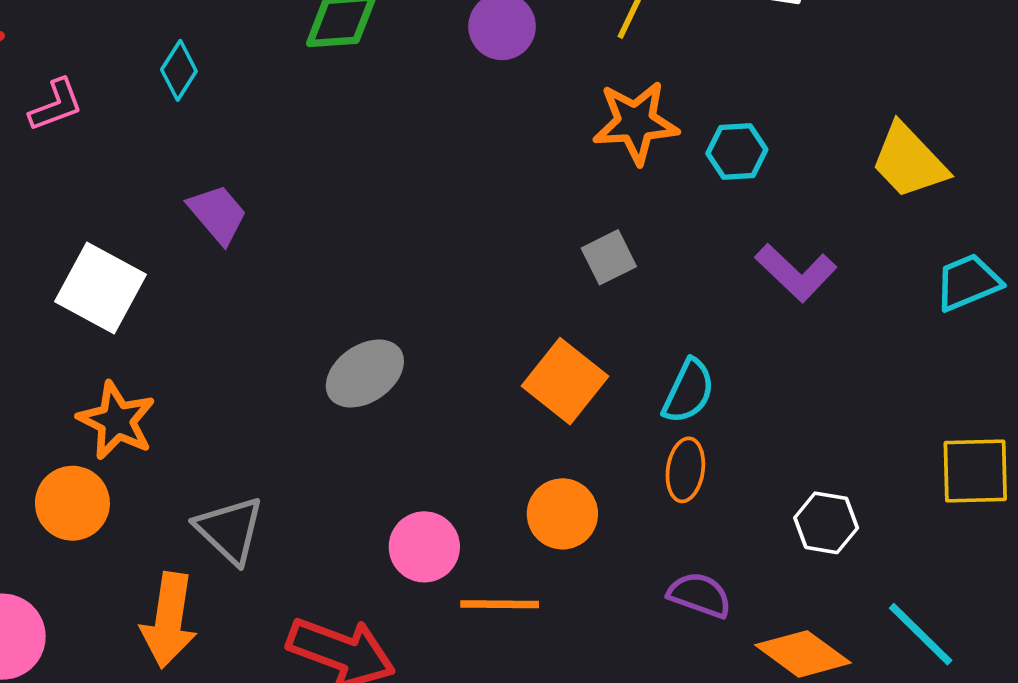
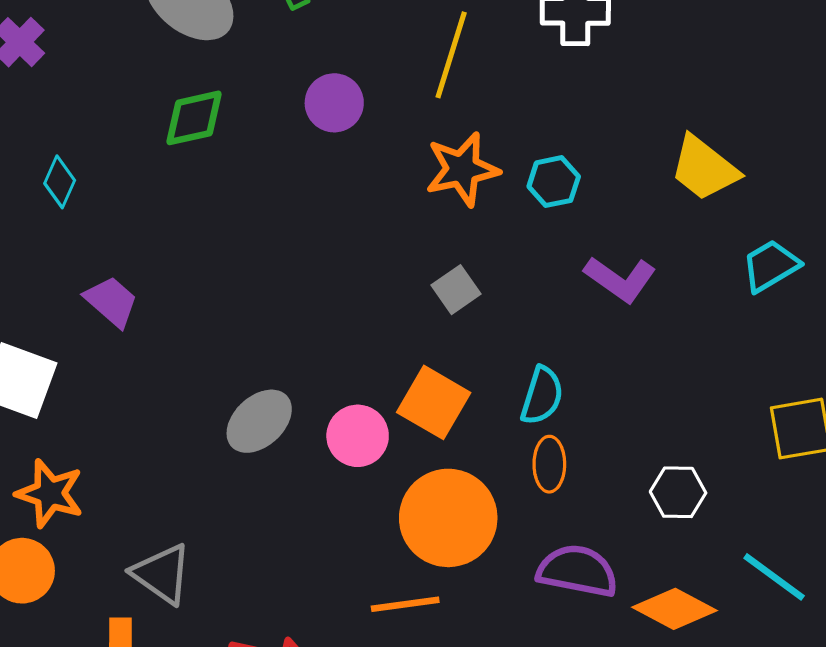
orange circle: (562, 514) -> (448, 518), size x1.6
pink circle: (424, 547) -> (358, 436), moved
purple semicircle: (700, 595) -> (577, 571), size x1.4

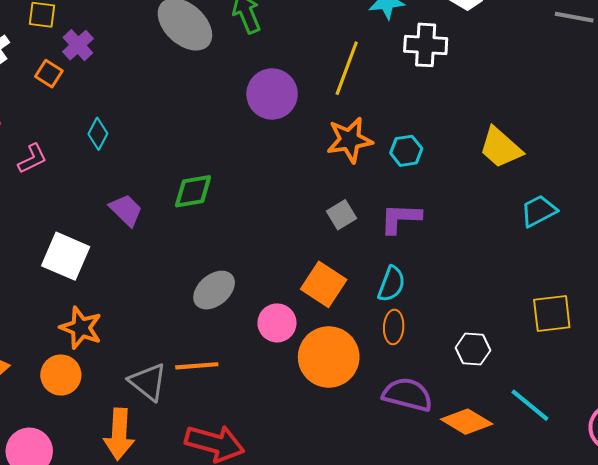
purple circle: (334, 103) -> (272, 94), size x1.4
green diamond: (194, 118) -> (193, 191), moved
purple L-shape: (620, 279) -> (400, 218), moved, turned 144
pink circle: (358, 436) -> (277, 323), moved
orange line: (405, 604) -> (197, 366), moved

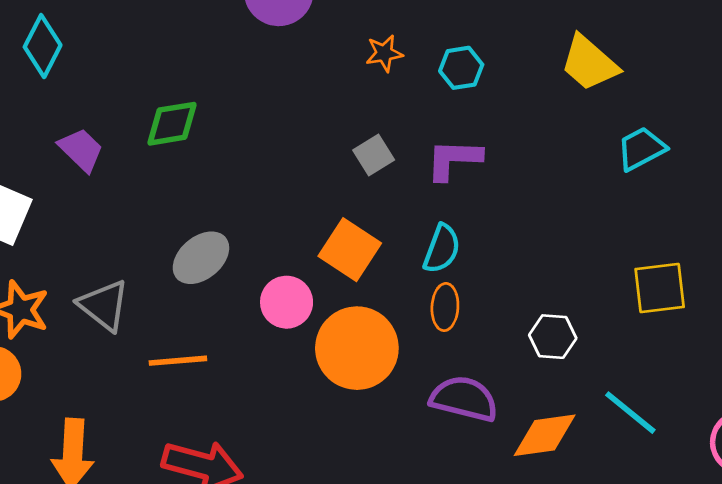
cyan diamond: (98, 134) -> (43, 46), size x1.4
orange star: (350, 140) -> (384, 53), size x0.6
gray triangle: (148, 382) -> (104, 305), moved
orange diamond: (467, 422) -> (545, 435), turned -39

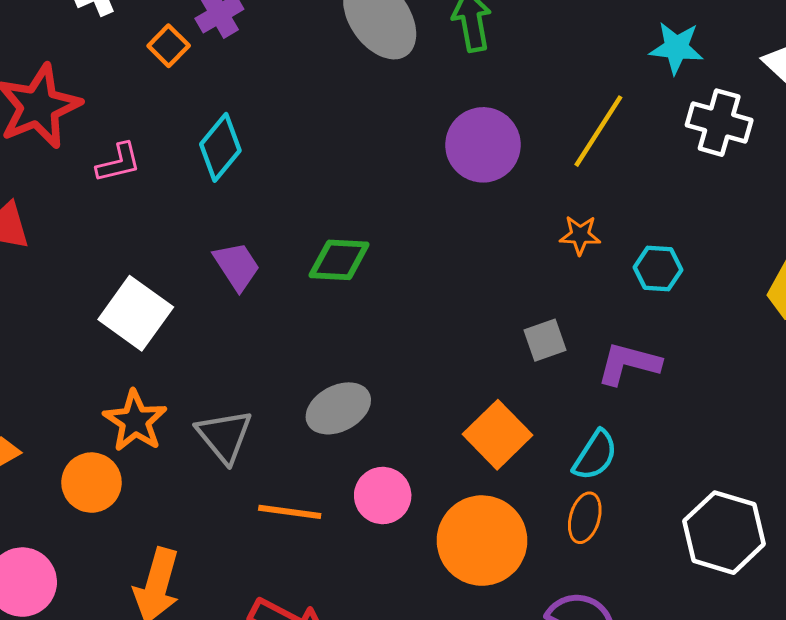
pink circle: (287, 302) -> (383, 496), moved
white hexagon: (553, 337) -> (724, 533), moved, size x1.6

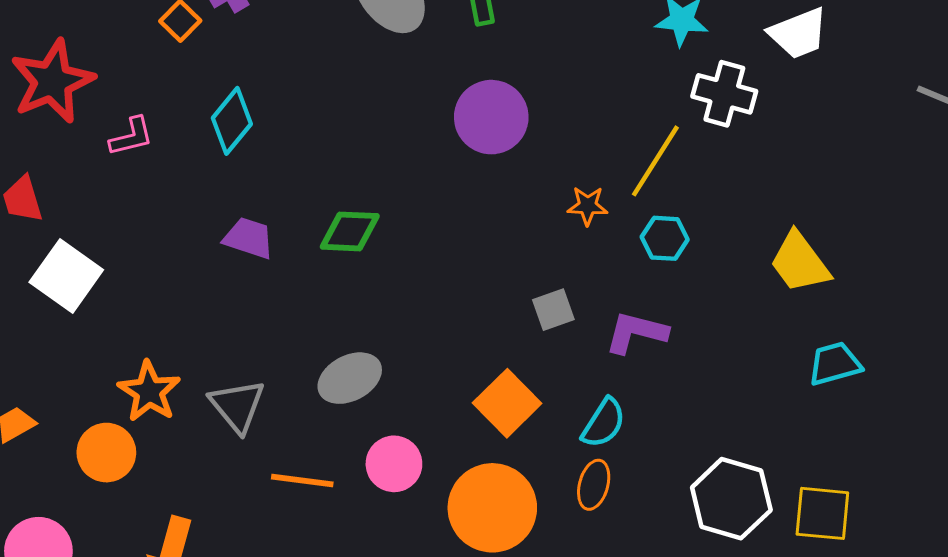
yellow line: (598, 131) -> (655, 161), moved
purple trapezoid: (237, 266) -> (249, 238), turned -38
white square: (136, 313) -> (66, 276), moved

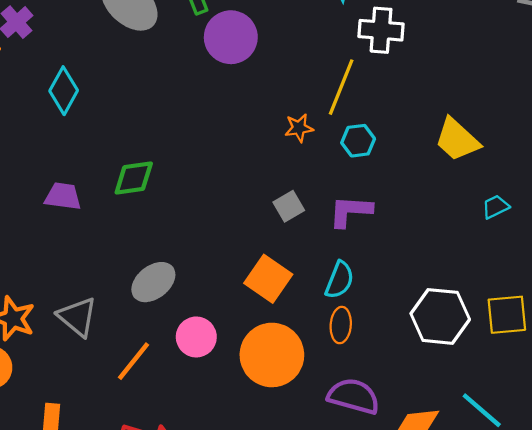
purple circle: (491, 117) -> (231, 37), moved
cyan diamond: (232, 121) -> (64, 91), moved
cyan trapezoid: (835, 364) -> (496, 207), size x0.7
orange line: (302, 481) -> (133, 361), turned -48

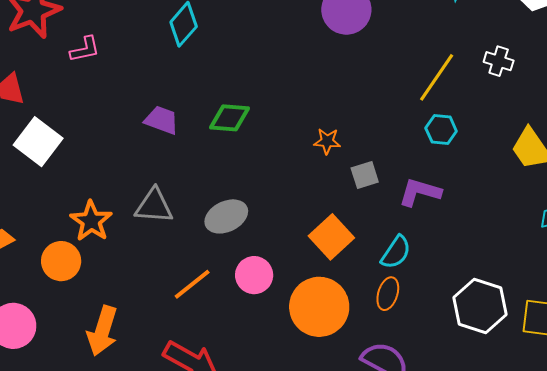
white cross: (381, 30) -> (499, 61), moved, size x0.7
orange star: (299, 128) -> (327, 141), moved
gray triangle: (77, 317) -> (154, 206), moved, turned -48

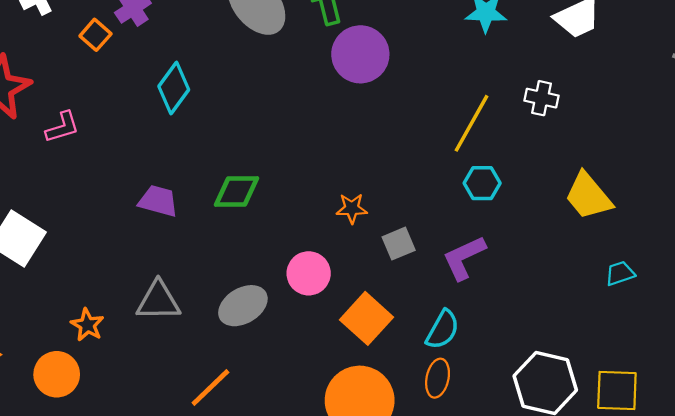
purple L-shape: (420, 192) -> (464, 258), turned -36
orange star: (91, 221) -> (87, 325), size x0.7
pink circle: (254, 275) -> (309, 273), moved

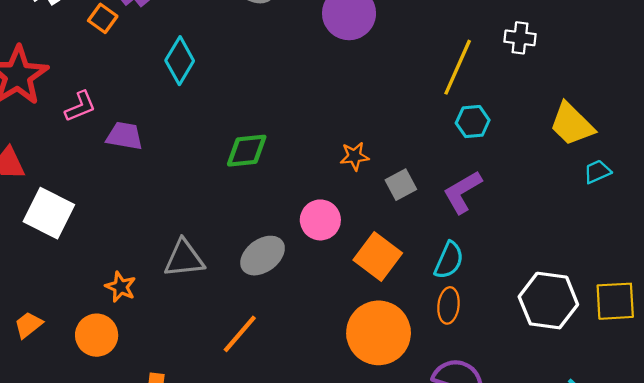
purple trapezoid: (158, 201) -> (124, 136), moved
cyan trapezoid: (620, 273) -> (597, 172), moved

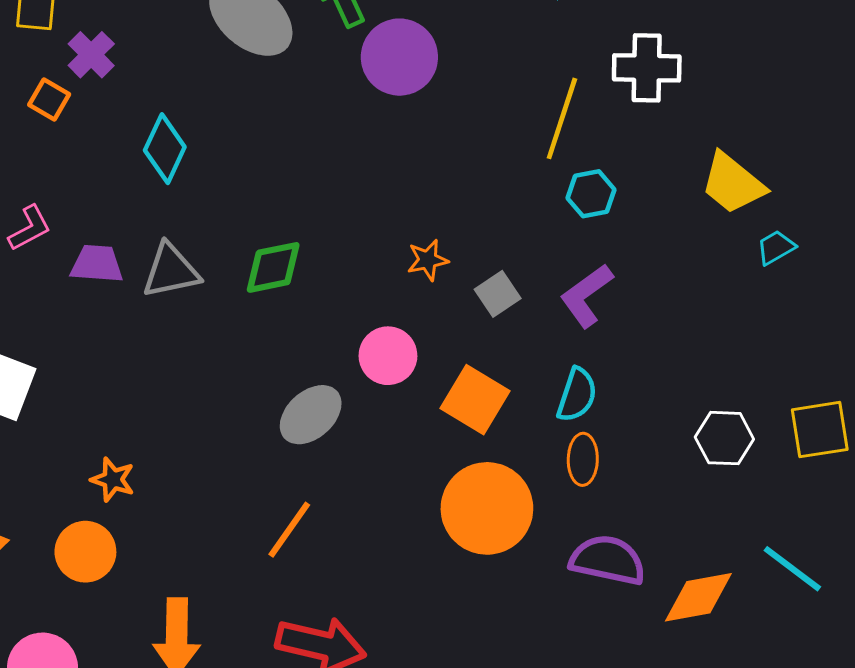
white cross: (520, 38) -> (647, 68), size x1.5
gray triangle: (184, 259) -> (171, 271), moved
white hexagon: (548, 301) -> (724, 438), size x0.7

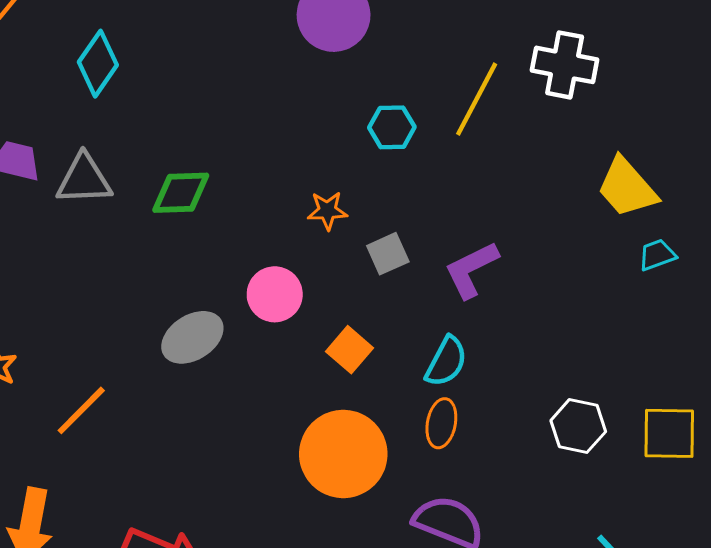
cyan hexagon: (591, 194) -> (392, 127), moved
orange square: (475, 400) -> (350, 350), size x0.7
orange line: (289, 530) -> (81, 410), moved

